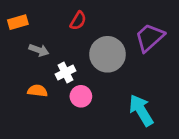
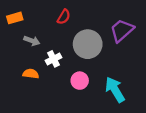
pink circle: (81, 96) -> (80, 81), moved

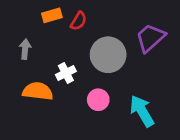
orange rectangle: (15, 18) -> (52, 15), moved
gray arrow: (32, 41) -> (25, 49), moved, turned -105
orange semicircle: (31, 74) -> (38, 91), size x1.5

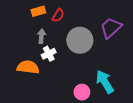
gray arrow: (25, 49) -> (41, 36), moved
pink circle: (98, 100) -> (82, 92), moved

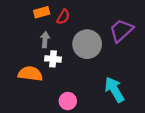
white cross: (49, 54) -> (53, 59), turned 32
pink circle: (82, 92) -> (68, 101), moved

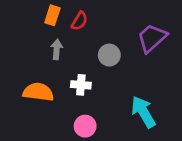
orange rectangle: (42, 12) -> (52, 15), turned -56
gray circle: (87, 44) -> (109, 55), size x0.6
white cross: (53, 59) -> (81, 85), moved

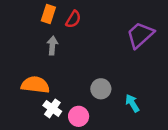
gray circle: (109, 55) -> (101, 89), moved
white cross: (81, 85) -> (52, 108), moved, turned 30
cyan arrow: (143, 112) -> (132, 103), size x0.6

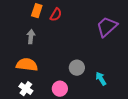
gray arrow: (52, 46) -> (31, 37), moved
white cross: (52, 108) -> (26, 89), moved

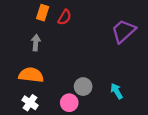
gray circle: (77, 68) -> (83, 87), moved

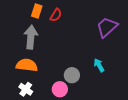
gray arrow: (36, 43) -> (31, 37), size x1.6
cyan arrow: (117, 91) -> (99, 65), moved

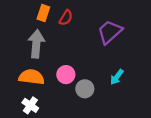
purple trapezoid: (107, 27) -> (110, 32), moved
cyan arrow: (99, 65) -> (117, 77), turned -112
pink circle: (60, 89) -> (66, 75), moved

